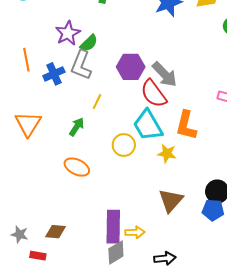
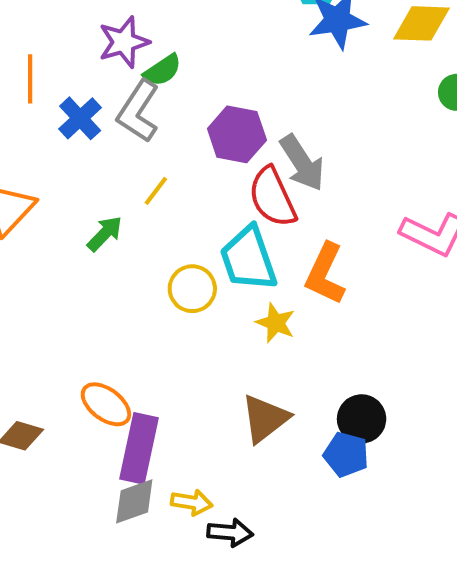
blue cross: (54, 74) -> (80, 118), turned -30
orange ellipse: (77, 167) -> (106, 404), moved
yellow arrow: (135, 232) -> (192, 502), moved

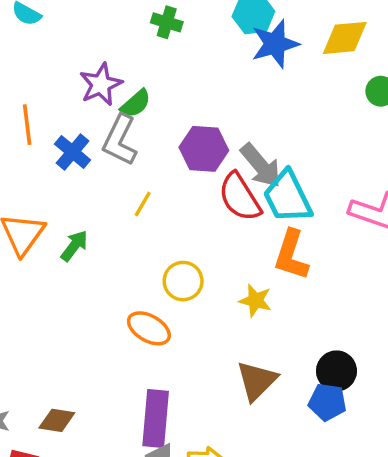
green arrow: (105, 234) -> (74, 246), moved
cyan trapezoid: (248, 259) -> (287, 197), moved
orange ellipse: (106, 404) -> (149, 328), moved

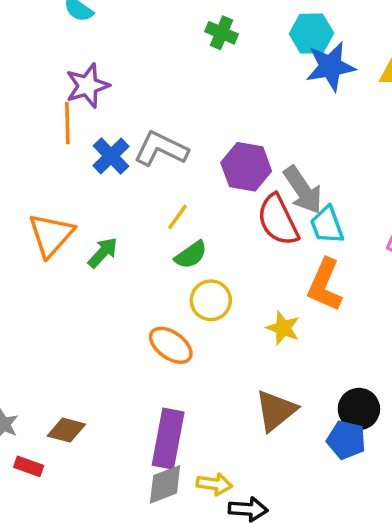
purple star: (101, 84) -> (87, 86), moved
green semicircle: (136, 104) -> (191, 255), moved
gray L-shape: (120, 140) -> (161, 149), turned 84
cyan trapezoid: (287, 197) -> (327, 225), size x0.7

